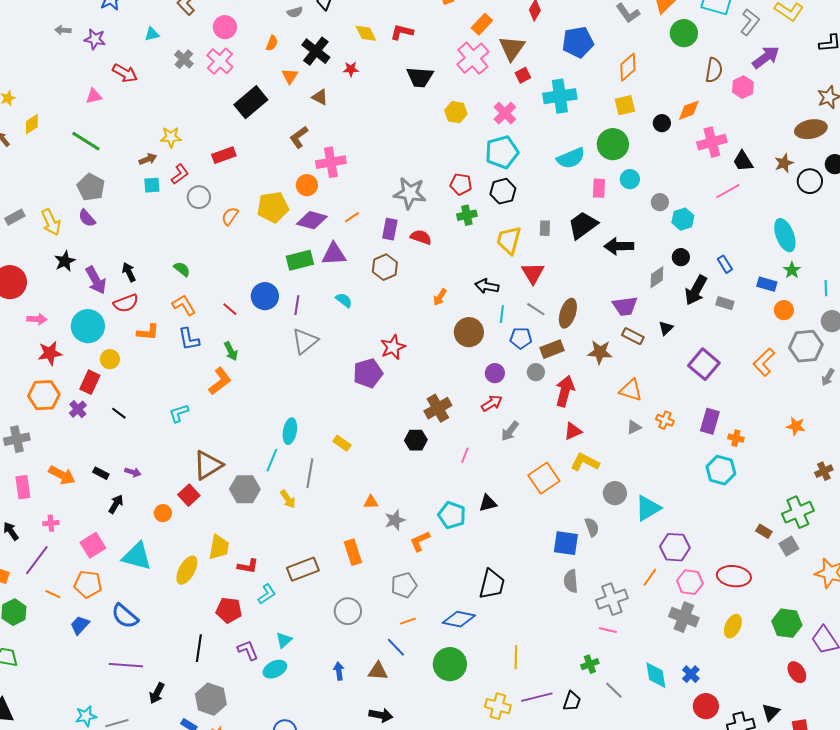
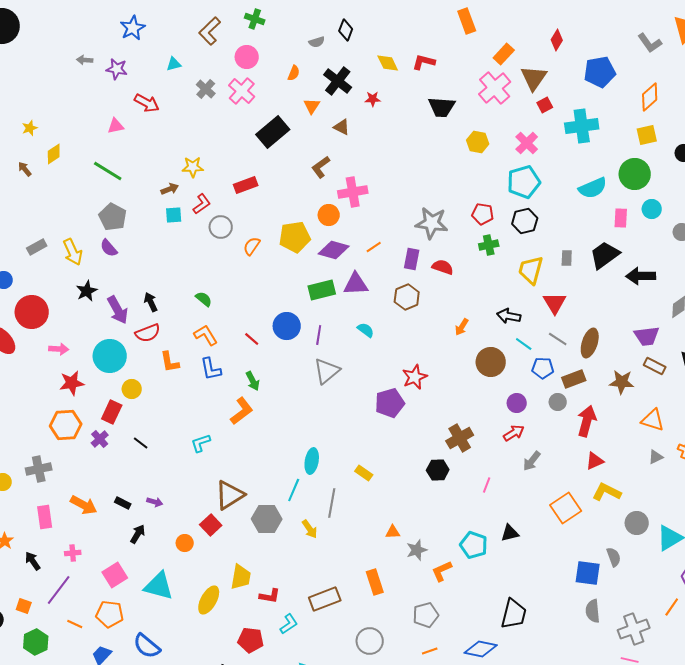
cyan line: (502, 314) -> (524, 344), turned -60
orange L-shape: (148, 332) -> (170, 362), turned 75

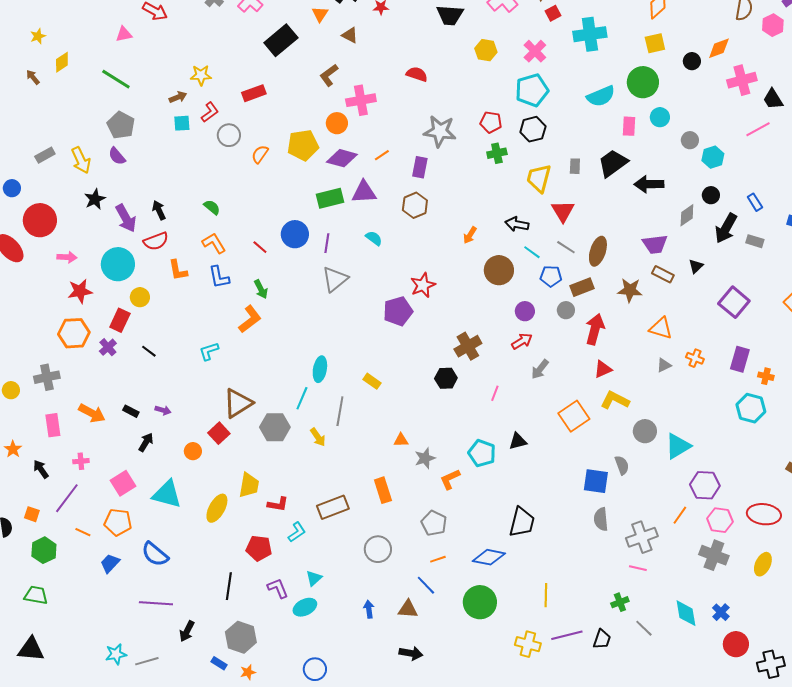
red semicircle: (443, 267) -> (417, 74), moved
gray pentagon: (426, 615) -> (434, 523), turned -30

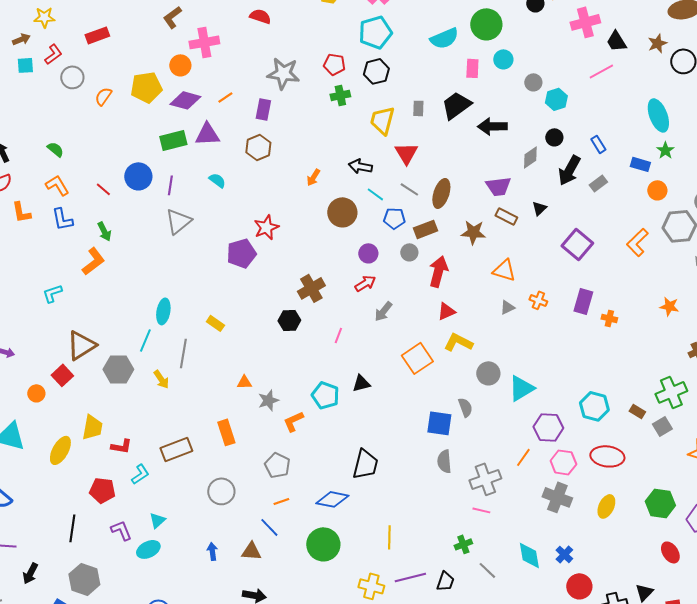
gray rectangle: (755, 241) -> (598, 183), turned -54
cyan hexagon: (751, 408) -> (594, 406), moved

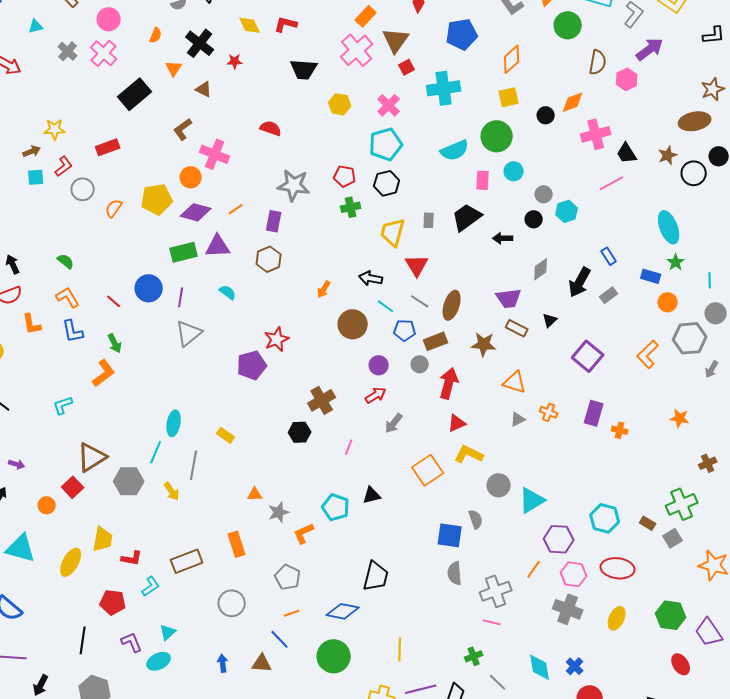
pink cross: (204, 42) -> (215, 154), turned 32
black arrow: (492, 126) -> (503, 238), size x0.7
black circle: (554, 137) -> (534, 219), moved

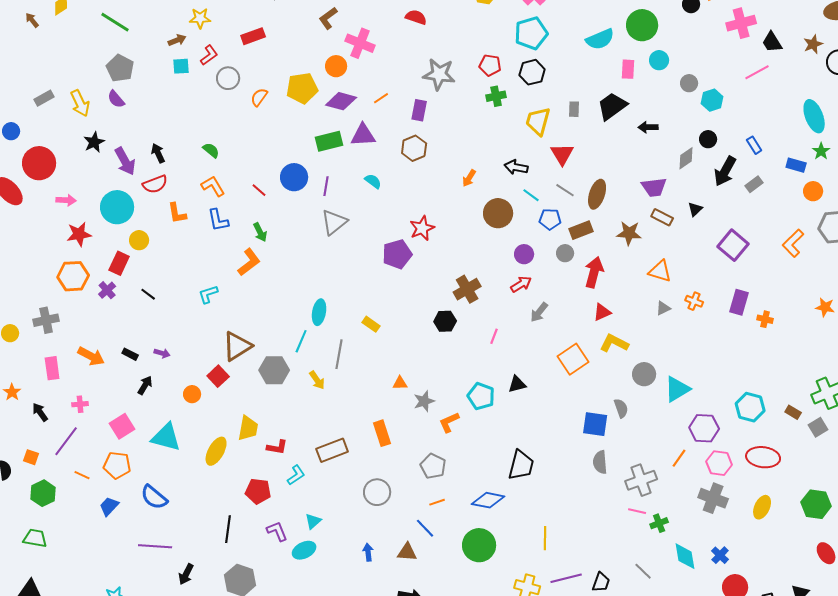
black circle: (534, 219) -> (708, 139), moved
green cross: (474, 656) -> (659, 523), moved

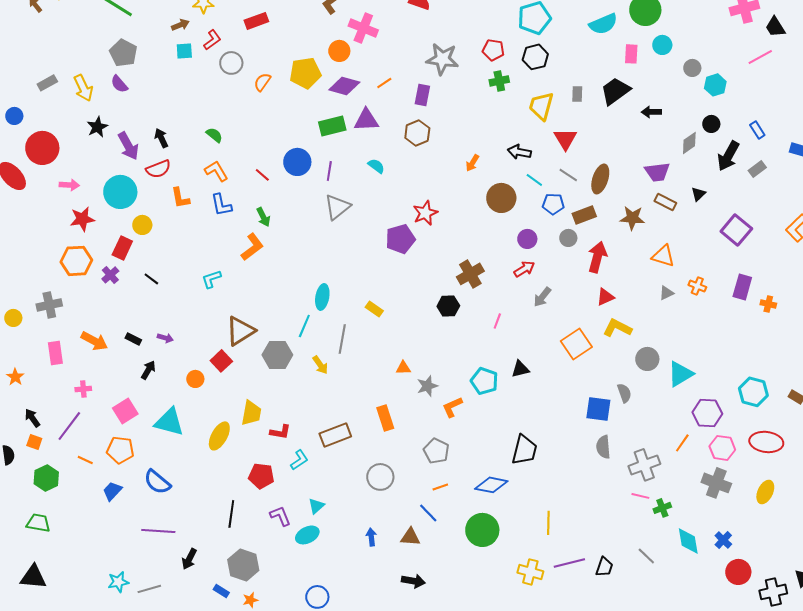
black arrow: (40, 412) -> (32, 418), moved

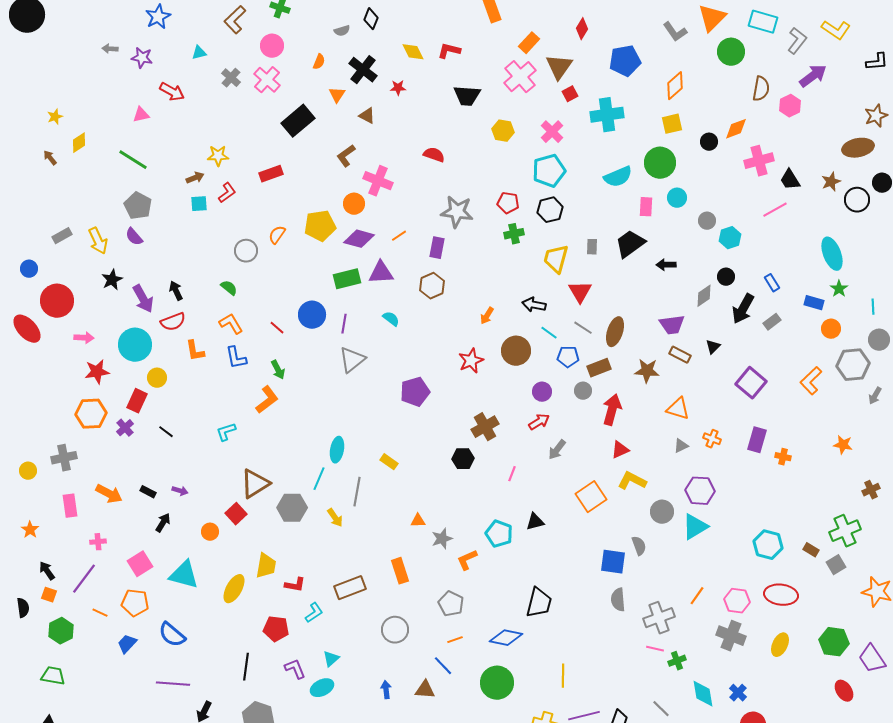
gray circle: (231, 63) -> (246, 251), moved
red star: (425, 213) -> (471, 361), moved
purple hexagon: (707, 413) -> (700, 491), moved

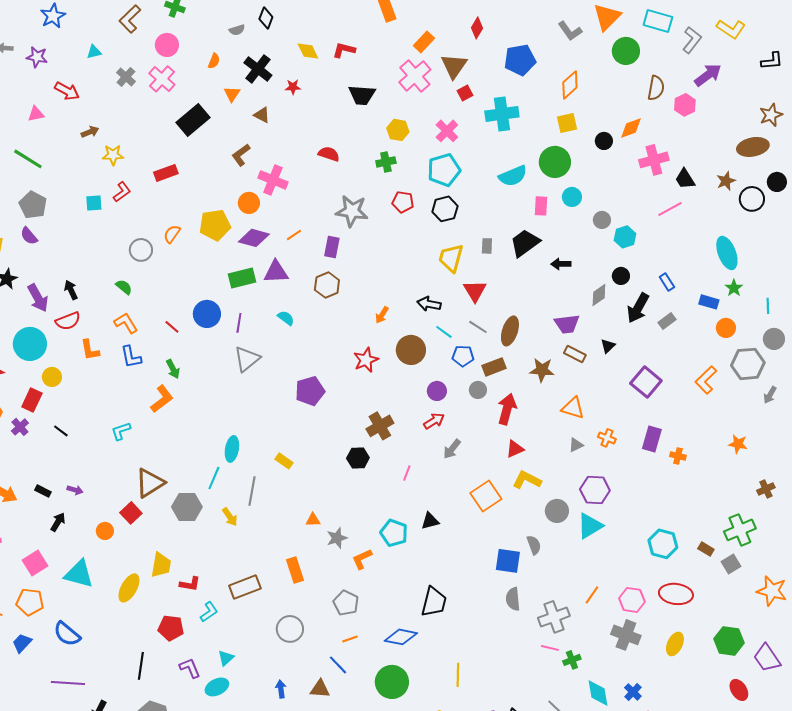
brown arrow: (195, 178) -> (90, 132), moved
green cross: (514, 234) -> (386, 162), moved

